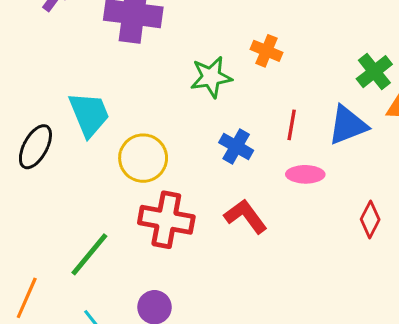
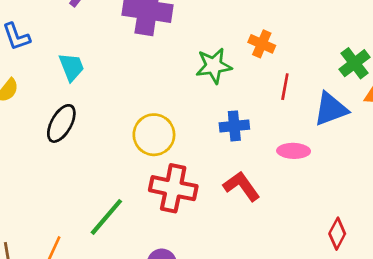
cyan trapezoid: (89, 114) -> (72, 67), moved, size x0.7
red line: (292, 125) -> (285, 87), moved
blue cross: (236, 146) -> (234, 126), turned -36
red diamond: (370, 219) -> (337, 234), moved

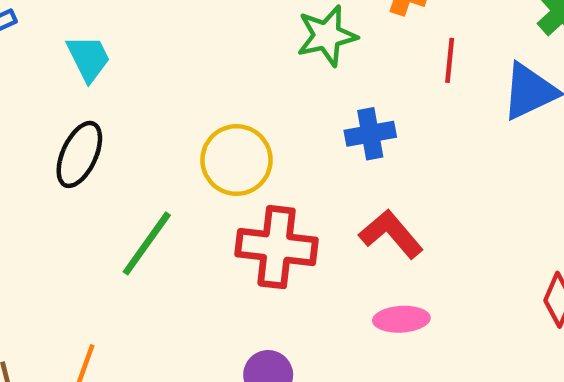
pink ellipse: (294, 151) -> (401, 319), moved
green line: (106, 217) -> (147, 243), moved

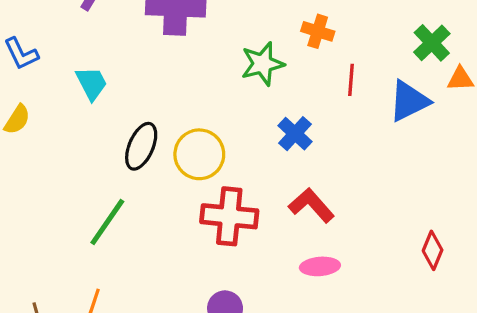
blue cross: (370, 134) -> (295, 134), turned -36
black ellipse: (79, 154) -> (141, 146), moved
green line: (147, 243) -> (107, 222), moved

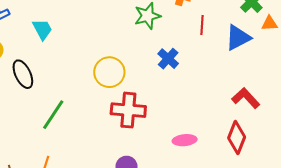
black ellipse: (141, 146) -> (23, 74), moved, turned -48
red L-shape: (311, 205) -> (246, 98), moved
red diamond: (433, 250) -> (237, 138), moved, size x1.4

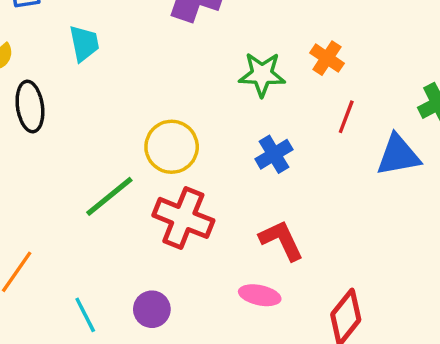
red L-shape: (246, 98) -> (281, 240), moved
green line: (53, 115) -> (109, 196), moved

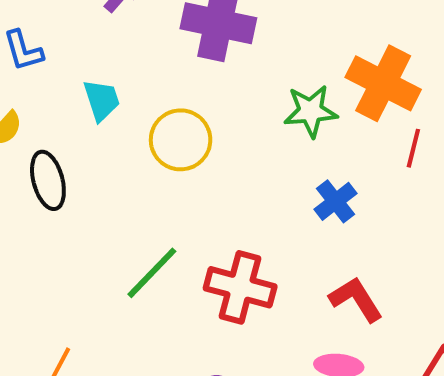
orange cross: (327, 58) -> (383, 83), size x1.8
yellow circle: (172, 147) -> (181, 140), moved

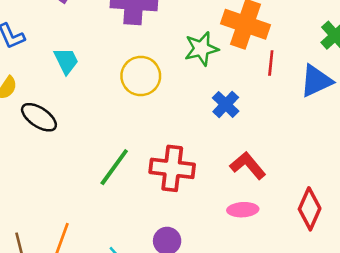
yellow circle: (181, 140) -> (141, 76), moved
black ellipse: (48, 180) -> (39, 117), turned -33

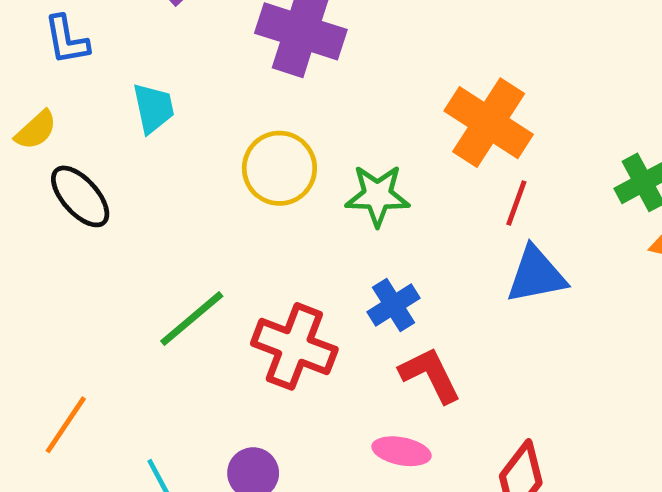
green star: (201, 49) -> (377, 195), moved
blue triangle: (316, 81) -> (536, 275), moved
blue cross: (226, 104) -> (394, 305), moved

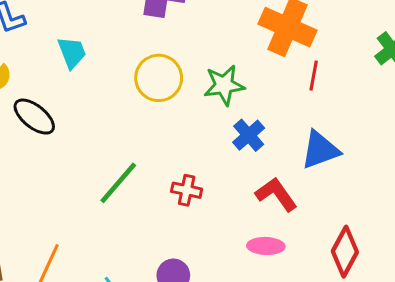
blue triangle: (536, 275) -> (320, 150), moved
blue cross: (394, 305) -> (249, 135), moved
red cross: (294, 346) -> (187, 190), size x0.6

